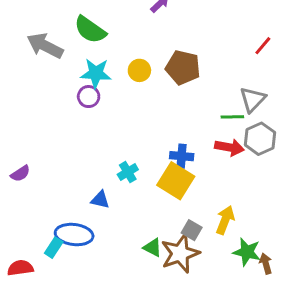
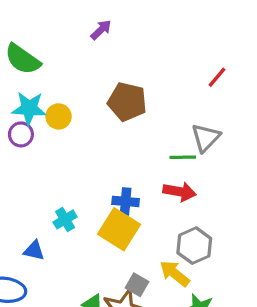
yellow circle: (139, 70) -> (59, 116), moved
gray hexagon: (260, 139) -> (194, 246), moved
yellow arrow: (225, 220) -> (175, 273), turned -72

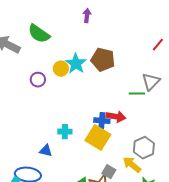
purple arrow: (101, 30) -> (87, 16), turned -40
cyan star: (29, 108) -> (76, 64), moved, turned 30
red arrow: (180, 192) -> (116, 117), moved
cyan cross: (65, 219) -> (65, 132), turned 32

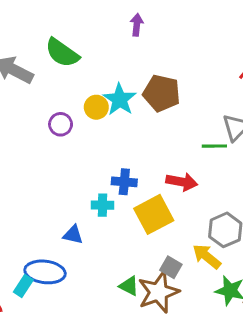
blue cross: (102, 121) -> (124, 182), moved
yellow square: (98, 138) -> (154, 214), turned 30

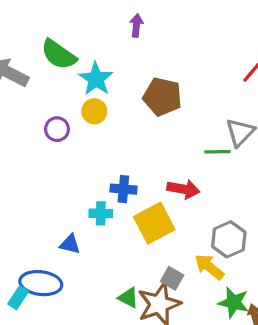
cyan star: (120, 99) -> (96, 79), moved

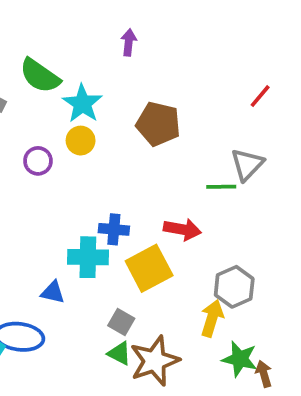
cyan cross: (101, 213) -> (88, 257), size x1.5
yellow arrow: (209, 267) -> (212, 318), turned 68
gray square: (172, 278) -> (121, 322), moved

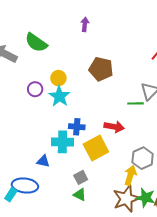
cyan star: (82, 104) -> (59, 96), moved
gray square: (121, 322) -> (81, 177), turned 32
brown star: (155, 361) -> (126, 199), moved

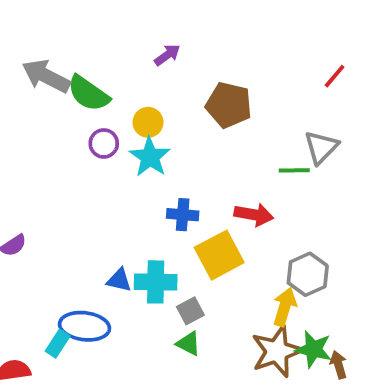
purple arrow: (85, 24) -> (167, 55), moved, turned 48
green semicircle: (36, 43) -> (88, 93), moved
cyan cross: (62, 142) -> (156, 282), moved

